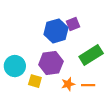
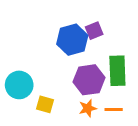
green rectangle: (91, 55) -> (117, 71), turned -60
purple hexagon: (51, 63) -> (89, 80), moved

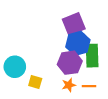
purple square: (94, 31) -> (74, 24), size x1.6
blue hexagon: (72, 40) -> (78, 43), moved

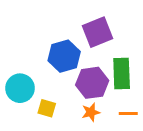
blue hexagon: (78, 43) -> (64, 56), moved
orange line: (89, 86) -> (128, 114), moved

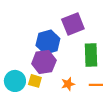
purple hexagon: (92, 83) -> (44, 62), moved
cyan circle: (20, 88) -> (15, 81), moved

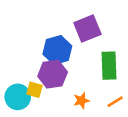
yellow square: (35, 81) -> (35, 90), moved
orange line: (96, 85) -> (115, 102), turned -32

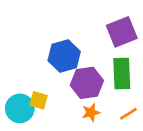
purple square: (87, 28) -> (122, 32), moved
purple hexagon: (53, 74) -> (87, 83), moved

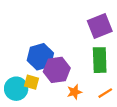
blue hexagon: (64, 56) -> (40, 57), moved
purple hexagon: (87, 83) -> (57, 70), moved

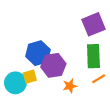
yellow square: (32, 82) -> (30, 77), turned -32
orange line: (105, 93) -> (99, 79), moved

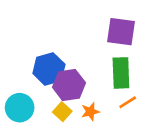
purple square: (93, 24) -> (121, 32), turned 30
yellow square: (30, 77) -> (62, 112), moved, turned -32

